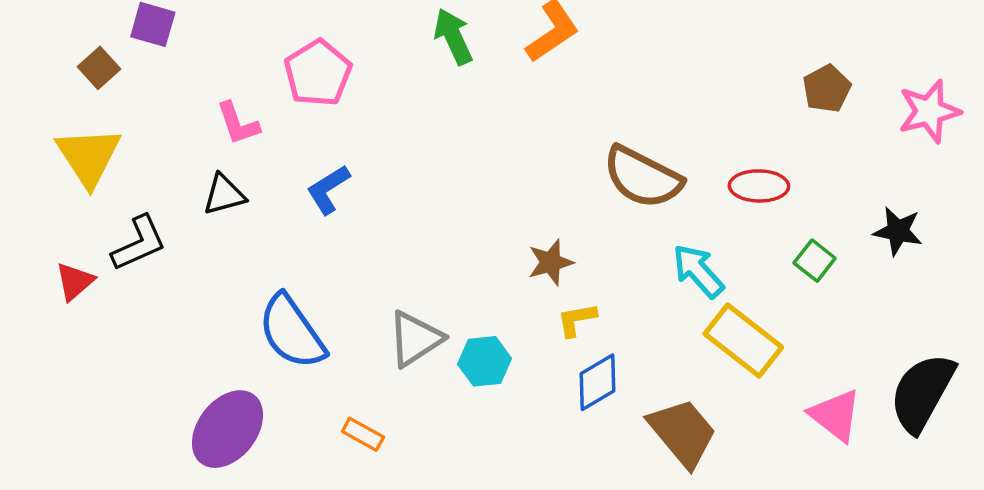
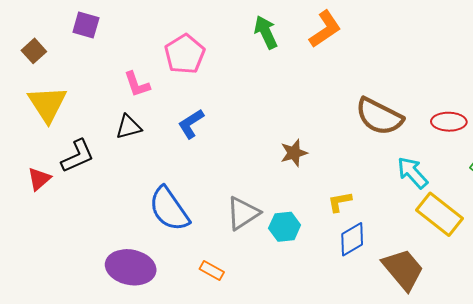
brown square: (99, 68) -> (34, 51), moved
brown star: (551, 262) -> (294, 153), moved
purple ellipse: (228, 429) -> (131, 267), turned 63

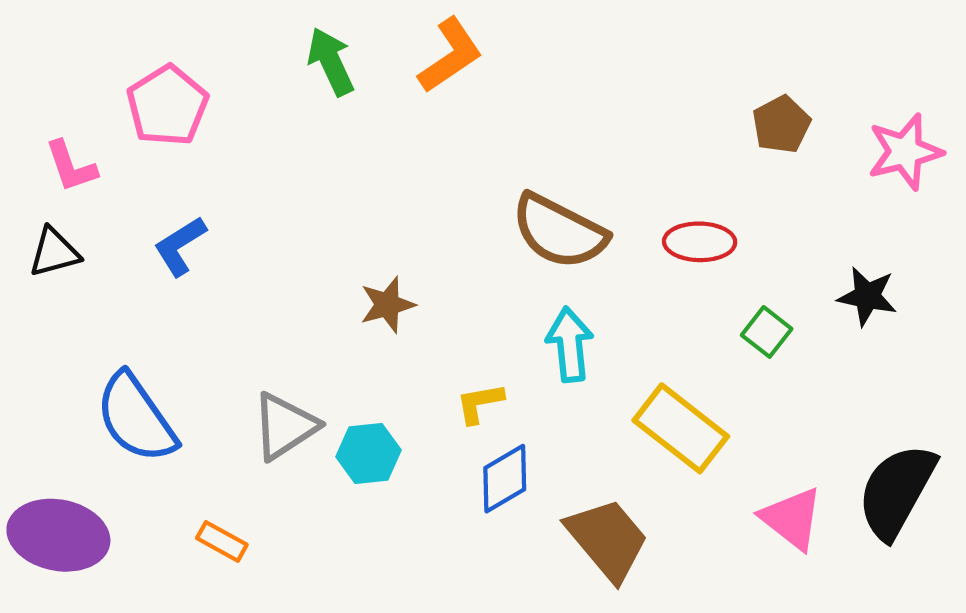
cyan arrow: (412, 173) -> (570, 345), moved, turned 36

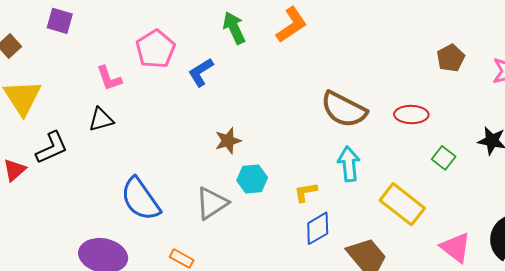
blue L-shape: (180, 246) -> (201, 72), moved
brown star: (387, 305) -> (228, 141), moved
cyan hexagon: (369, 453) -> (252, 179), moved

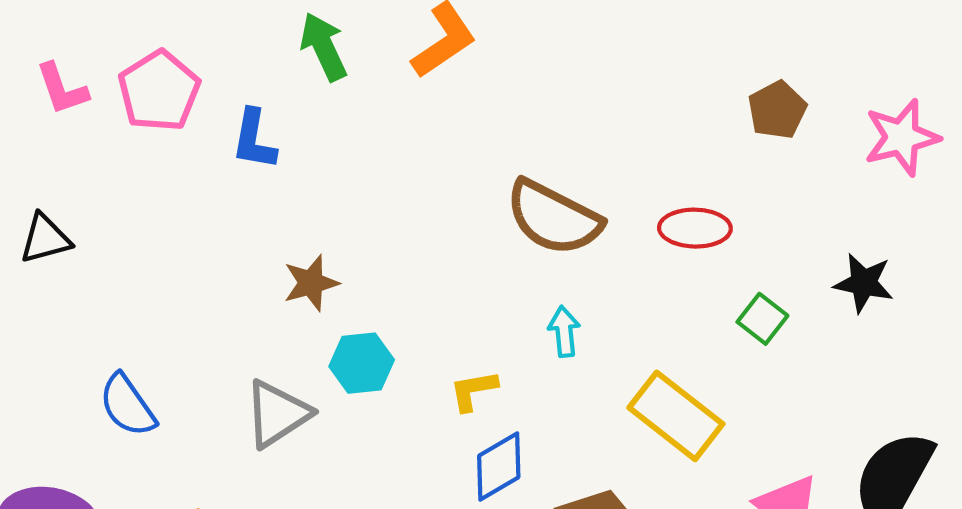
blue L-shape: (201, 72) -> (254, 140), turned -48
pink L-shape: (109, 78) -> (62, 89), moved
cyan arrow: (349, 164) -> (564, 331), size x0.7
blue semicircle: (140, 199) -> (127, 405), size x0.7

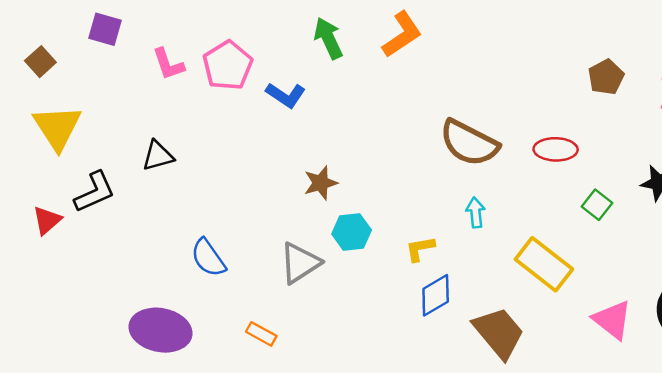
blue L-shape: (254, 140) -> (286, 95), turned -66

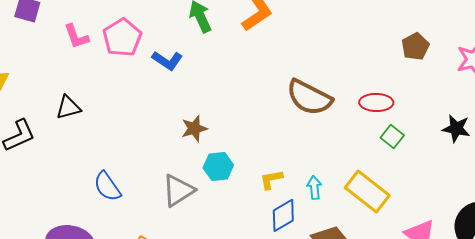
green square: (597, 205) -> (392, 136), moved
cyan arrow: (476, 213) -> (314, 187), moved

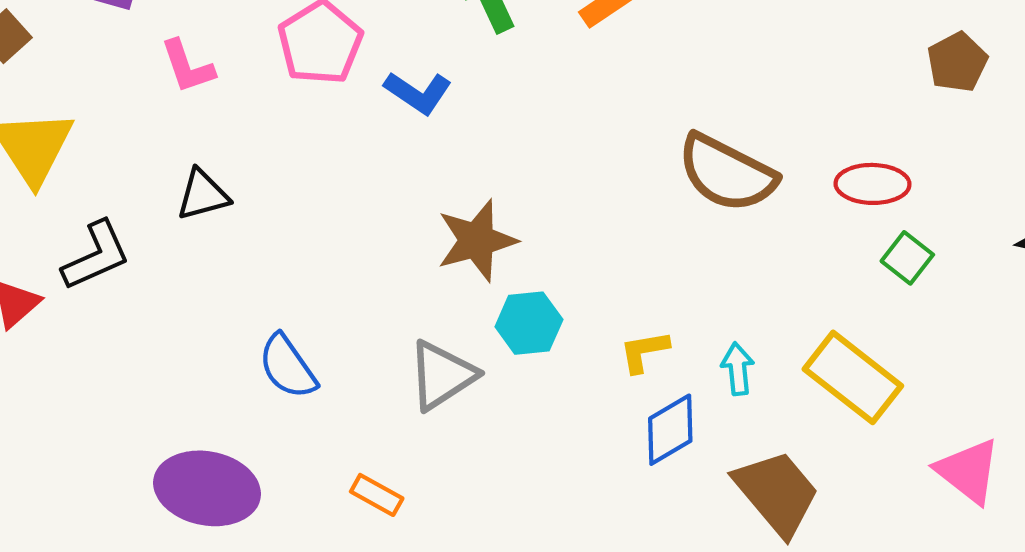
pink L-shape: (76, 36) -> (187, 67), moved
brown star: (194, 128) -> (477, 240), size x1.4

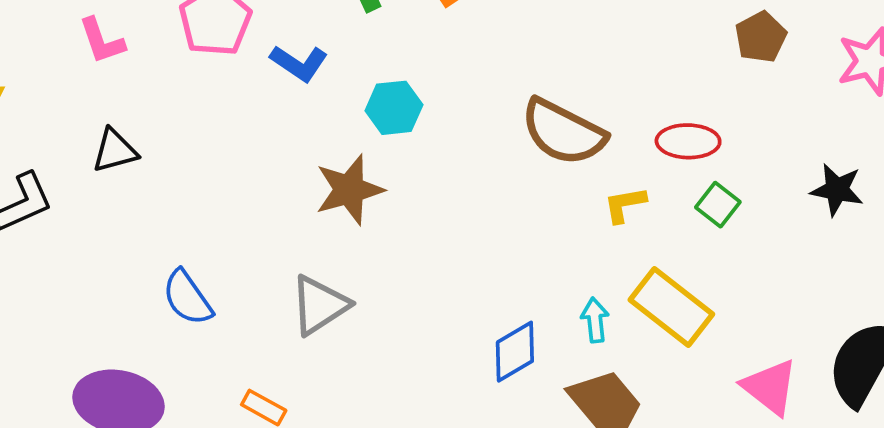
cyan hexagon: (529, 323) -> (394, 108), moved
yellow L-shape: (644, 351) -> (625, 205), moved
cyan arrow: (738, 369) -> (595, 320), moved

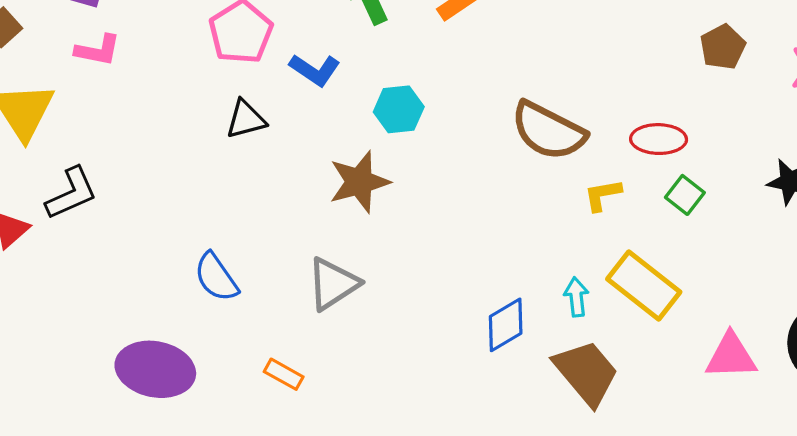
pink L-shape: (102, 41) -> (98, 50), moved, turned -60
black triangle: (115, 151) -> (246, 119), moved
pink triangle: (770, 387) -> (731, 356), turned -40

